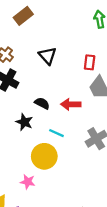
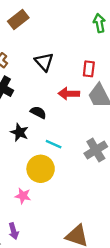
red arrow: (71, 104) -> (69, 94), moved

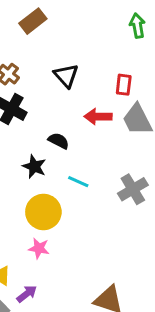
yellow circle: (41, 169) -> (43, 212), moved
purple arrow: (14, 231) -> (27, 294), turned -112

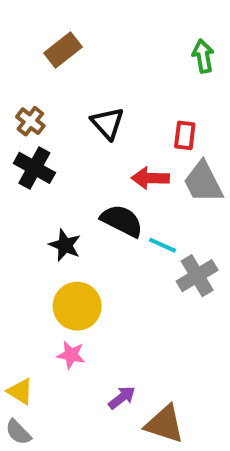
black semicircle: (59, 141) -> (122, 221), moved, size x1.5
cyan line: (78, 182) -> (162, 245), moved
purple arrow: (27, 294) -> (122, 398), moved

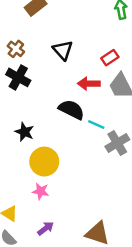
red rectangle: (185, 135) -> (110, 58), turned 49
black star: (65, 245) -> (24, 132), moved
purple arrow: (122, 398) -> (46, 228), moved

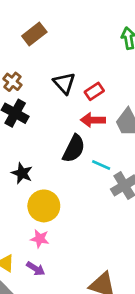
red rectangle: (110, 58) -> (94, 91), moved
black semicircle: (71, 110) -> (74, 149), turned 90
purple arrow: (46, 228) -> (36, 269), moved, turned 70

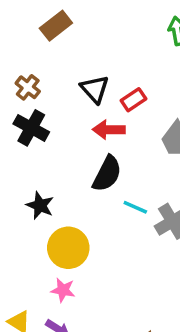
red arrow: (93, 120) -> (109, 130), moved
cyan line: (101, 165) -> (135, 207), moved

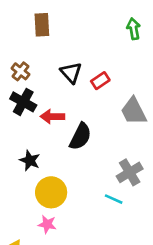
brown rectangle: (56, 26) -> (42, 25), turned -55
red arrow: (109, 130) -> (52, 117), moved
cyan line: (135, 207) -> (114, 199), moved

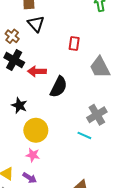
black triangle: (71, 73) -> (36, 24), moved
red rectangle: (100, 81) -> (74, 43), turned -48

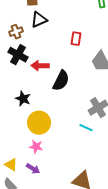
black triangle: (36, 24) -> (39, 20), turned 48
brown cross: (12, 36) -> (16, 32), turned 32

